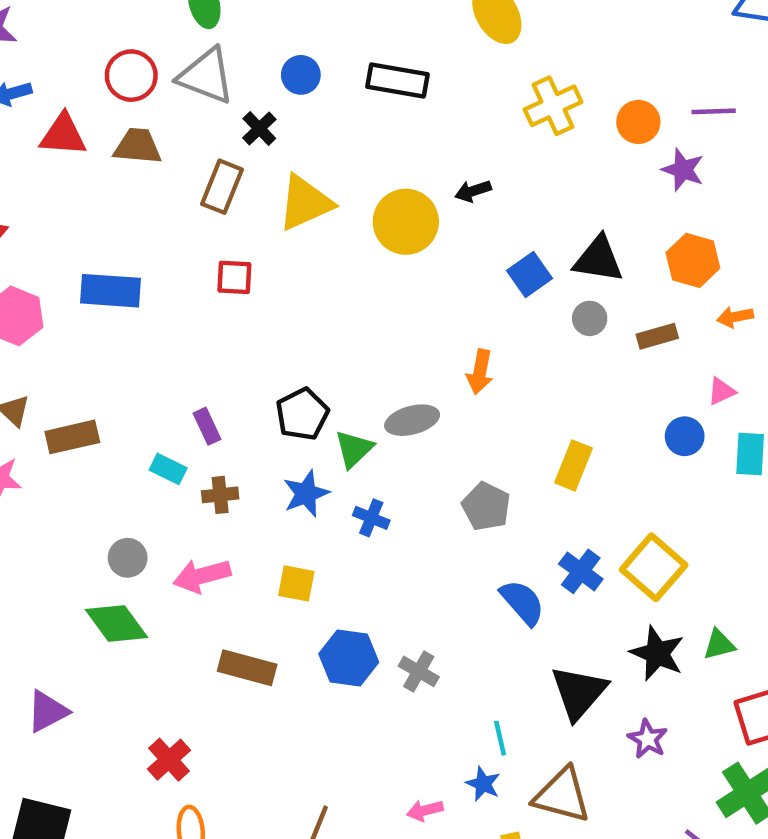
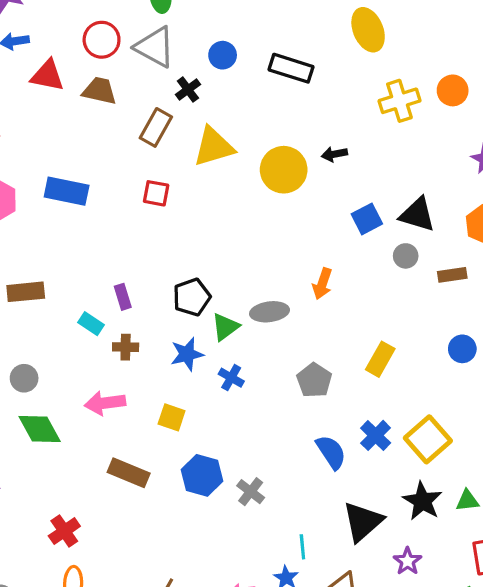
orange circle: (638, 122) -> (453, 90), moved
gray circle: (128, 558) -> (24, 378), moved

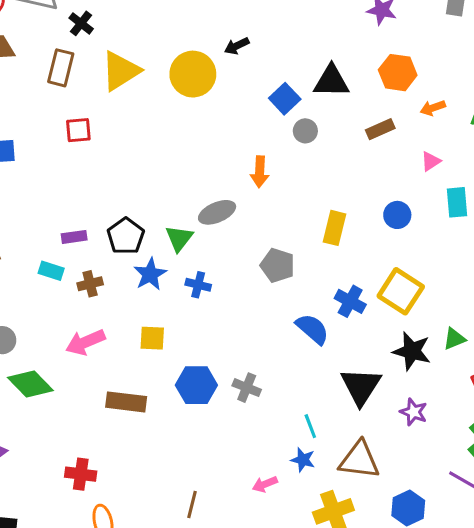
gray circle: (406, 256) -> (305, 131), moved
purple rectangle: (123, 297) -> (74, 237), turned -65
black pentagon: (192, 297) -> (126, 236), moved
blue circle: (462, 349) -> (397, 215), moved
red cross: (64, 531) -> (81, 474), turned -32

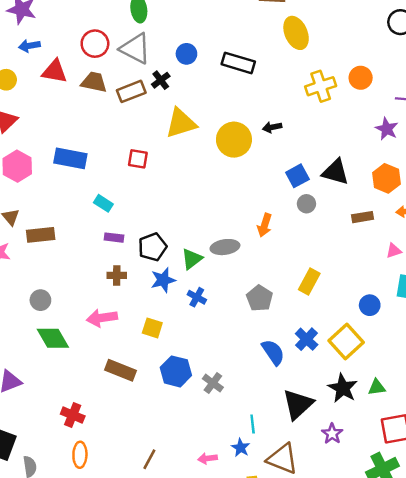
brown rectangle: (61, 68) -> (131, 91), moved, turned 40
blue circle: (397, 215) -> (370, 305), moved
cyan rectangle: (51, 271) -> (103, 203), moved

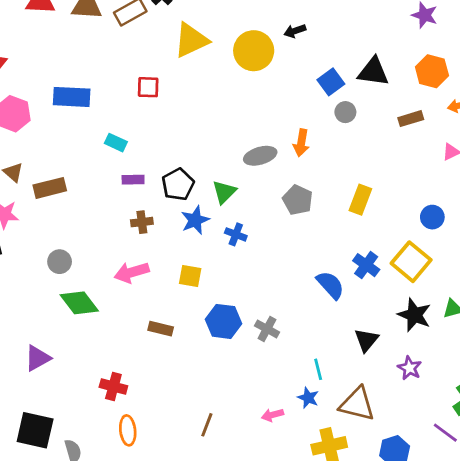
gray ellipse: (225, 247) -> (260, 156), moved
gray pentagon: (260, 298) -> (298, 200), moved
brown rectangle: (121, 370) -> (161, 329), size x0.7
black triangle: (298, 404) -> (366, 340), size x0.7

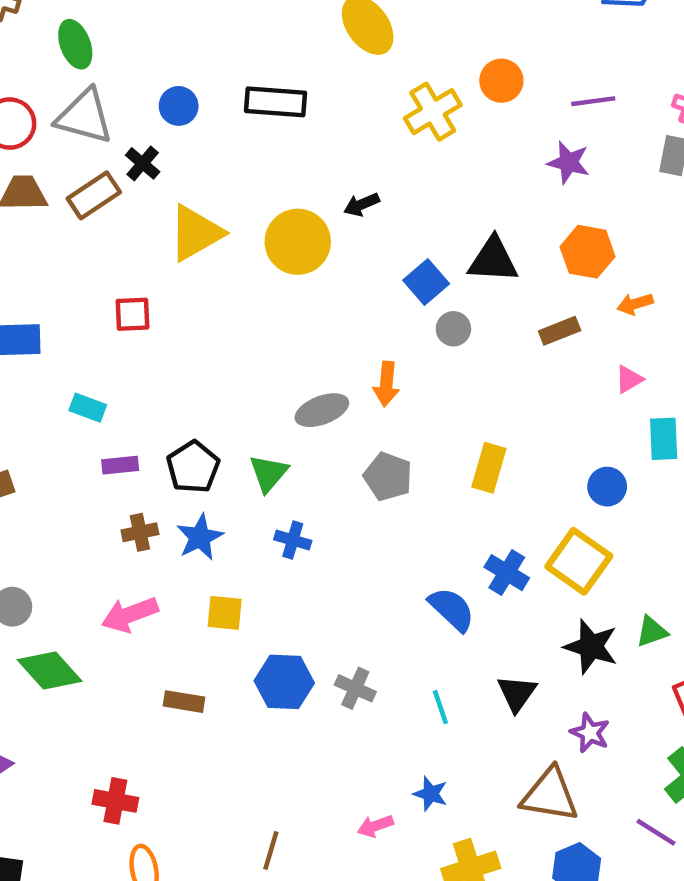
blue star: (195, 220) -> (200, 537), moved
cyan line: (318, 369) -> (440, 707), moved
brown triangle: (357, 404) -> (550, 795), moved

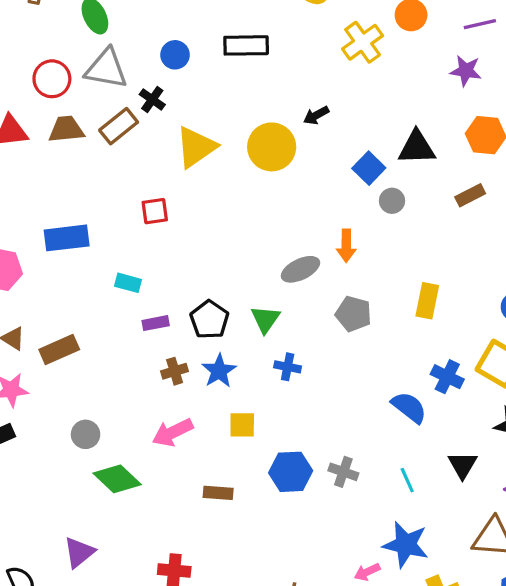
blue star: (431, 794) -> (406, 545), size x1.8

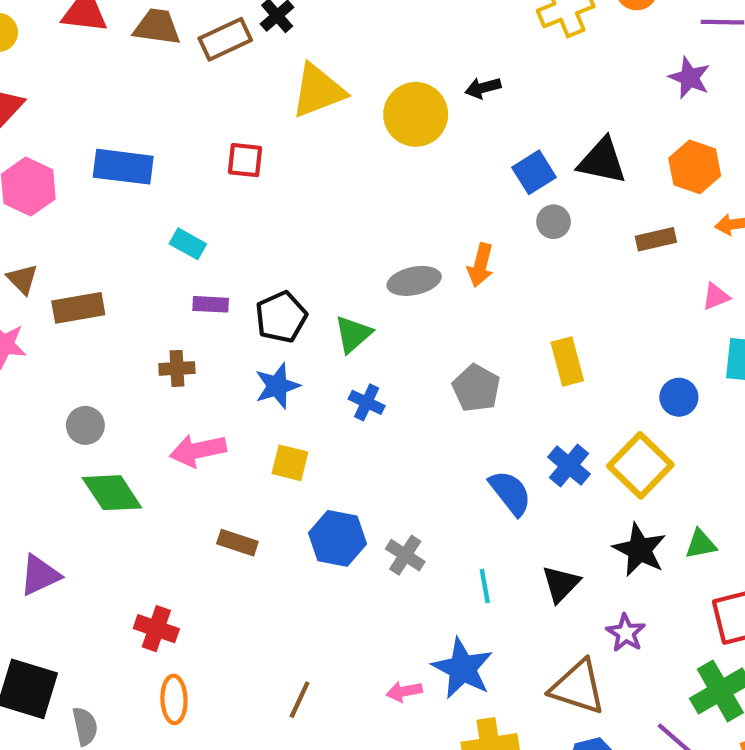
yellow rectangle: (427, 301) -> (567, 361), turned -40
gray pentagon: (353, 314) -> (476, 388), moved
brown cross: (175, 371) -> (177, 368), moved

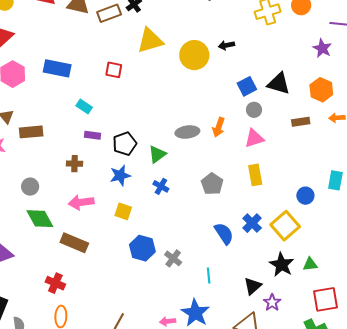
pink triangle: (716, 297) -> (254, 138), moved, size x1.5
brown rectangle: (237, 543) -> (74, 243), moved, size x1.5
black triangle: (561, 584) -> (253, 286), moved

